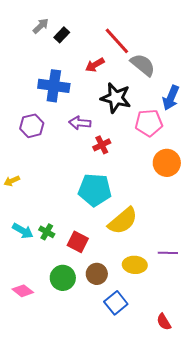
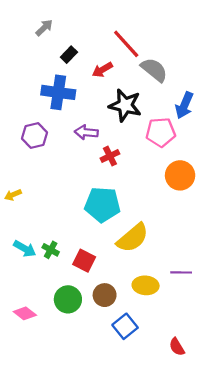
black rectangle: (62, 35) -> (69, 55), moved

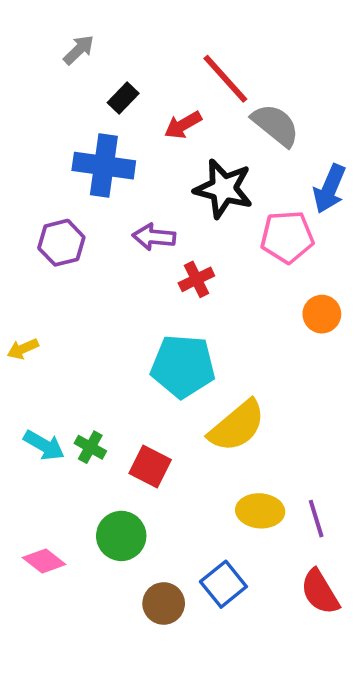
orange circle: (180, 175) -> (322, 314), size x0.7
purple line: (181, 272) -> (316, 519), moved, turned 72
brown circle: (105, 295) -> (164, 603), moved
red semicircle: (177, 347) -> (320, 592), moved, size x1.4

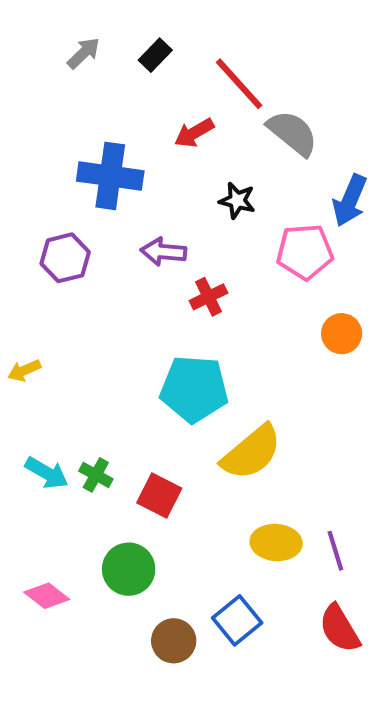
black rectangle: (123, 98) -> (155, 55), moved
black star: (223, 189) -> (237, 201), size x0.6

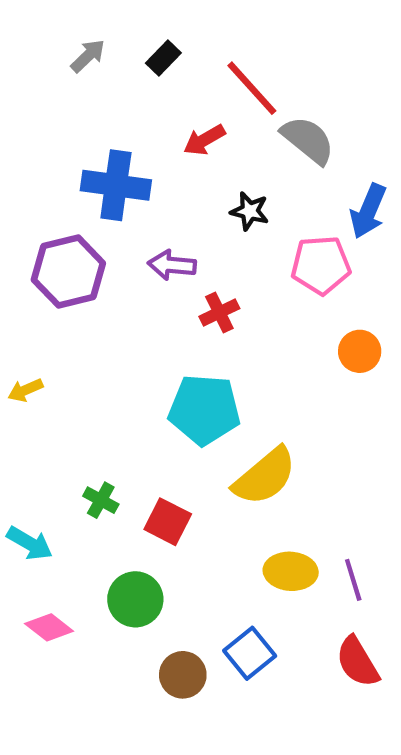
purple hexagon: (65, 258) -> (68, 272), size x1.4
cyan arrow: (47, 473) -> (30, 543), moved

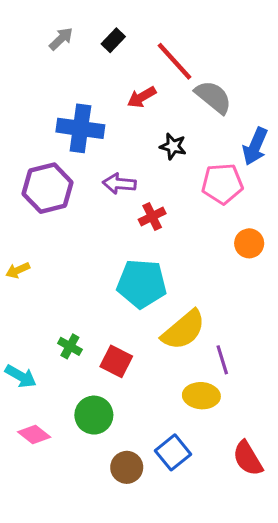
purple line: (353, 580) -> (222, 360), moved

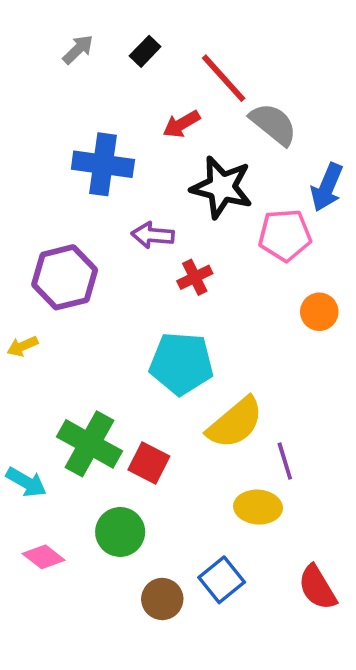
black star: (173, 146) -> (222, 187), size x1.8
purple hexagon: (48, 188) -> (65, 277), moved
green cross: (70, 346) -> (89, 444), size x2.0

